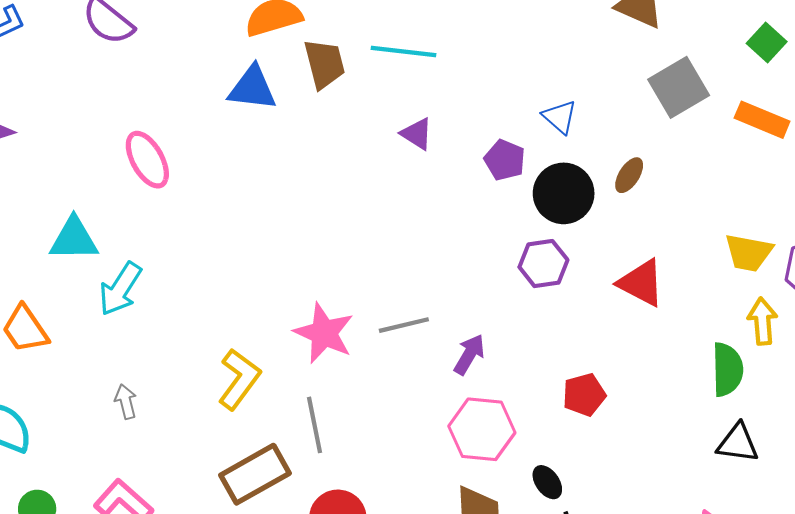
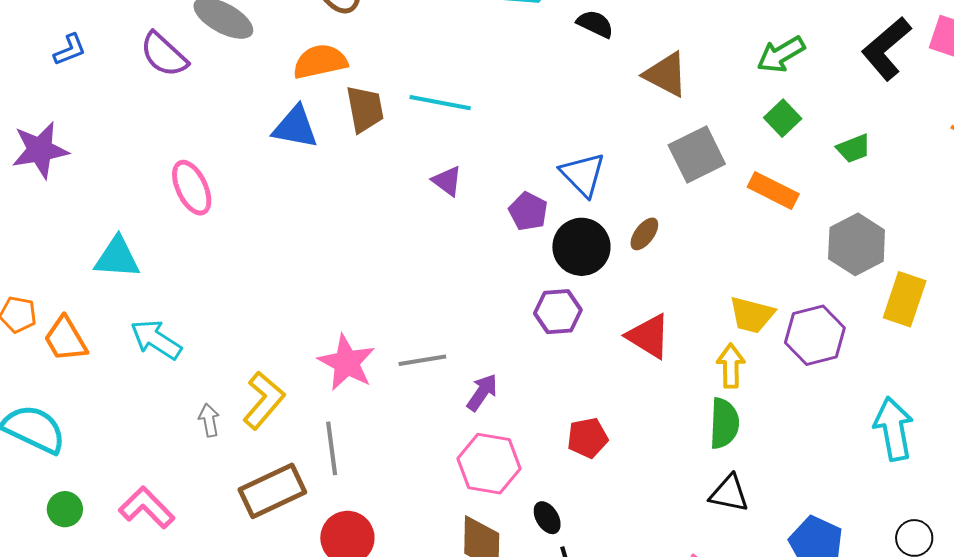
blue triangle: (560, 117) -> (583, 174), size x1.4
cyan arrow: (120, 289) -> (156, 340), moved, turned 86
yellow arrow: (762, 321) -> (731, 366), moved
gray arrow: (126, 402) -> (209, 420), moved

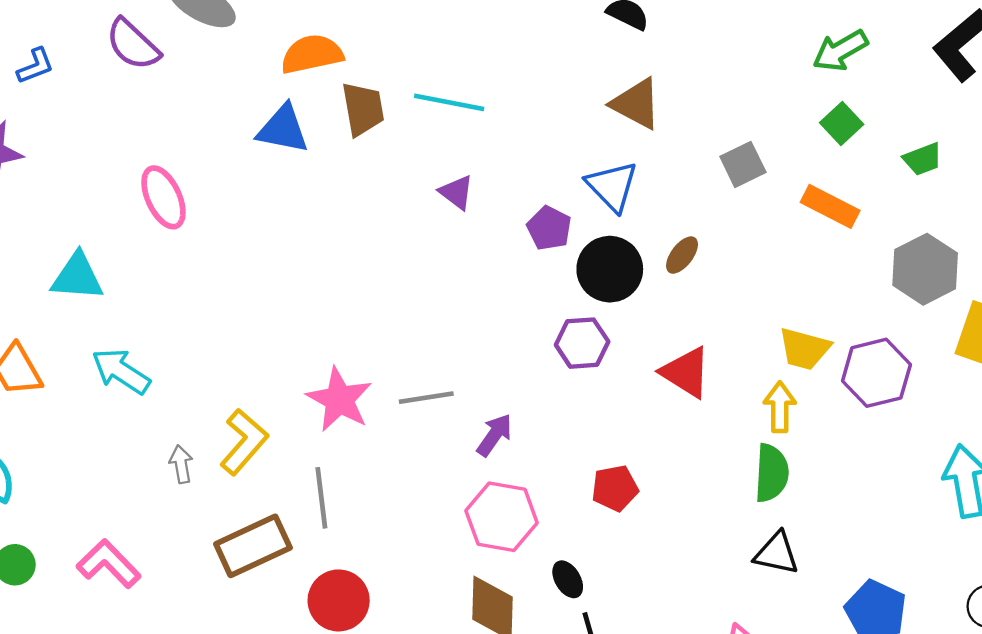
blue L-shape: (70, 50) -> (35, 66), moved
brown triangle: (666, 74) -> (636, 104), moved
gray square: (697, 154) -> (743, 164), size x0.7

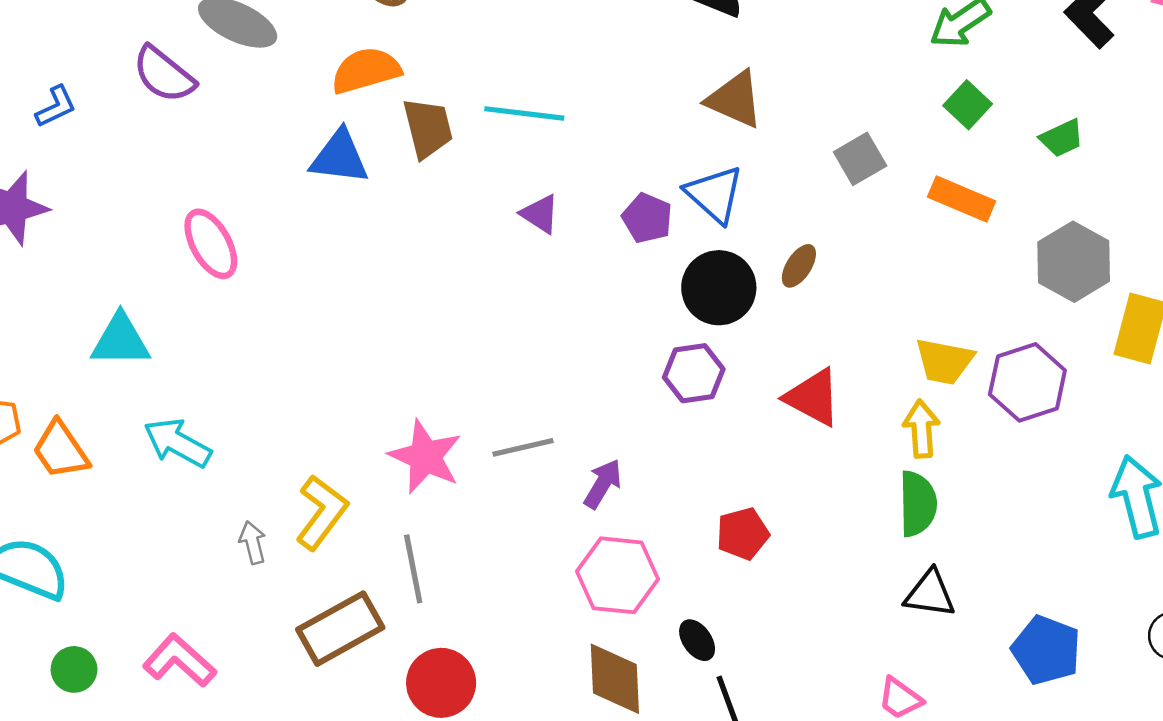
purple pentagon: (549, 228) -> (647, 218), moved

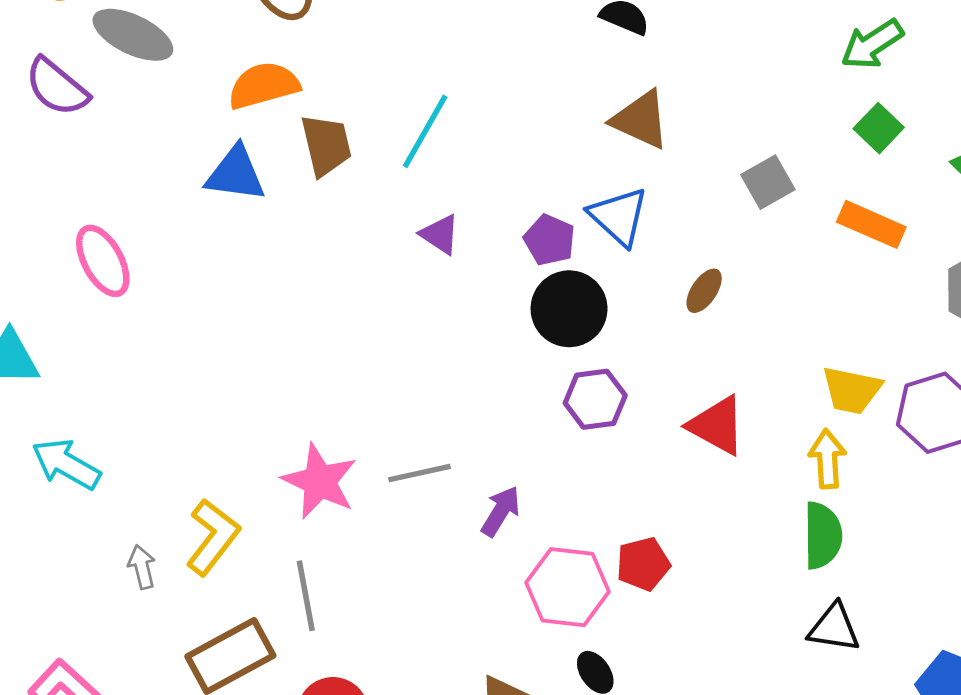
cyan line: (524, 113) -> (425, 131), turned -68
black circle: (719, 288) -> (569, 309), moved
pink hexagon: (617, 575) -> (567, 587), moved

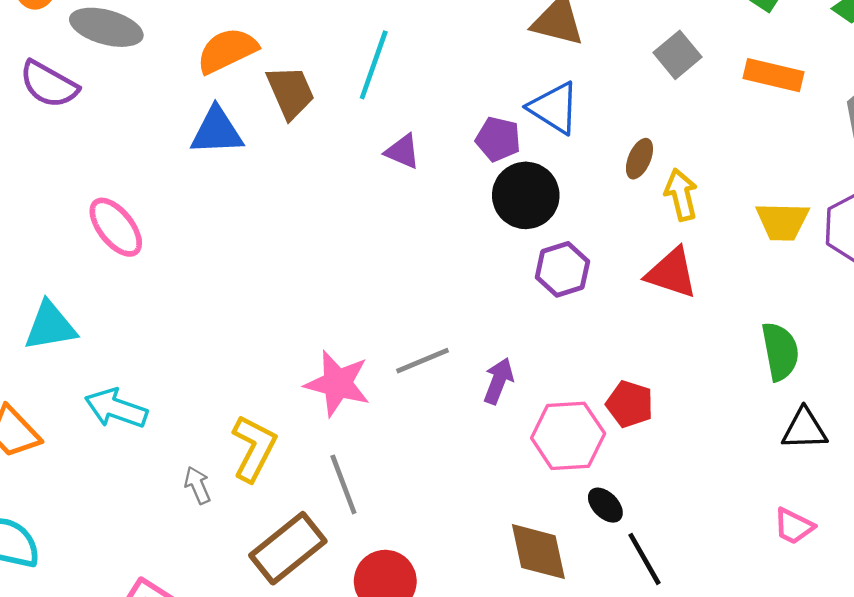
yellow arrow: (827, 459) -> (681, 195), moved
red pentagon: (643, 564) -> (630, 404), turned -30

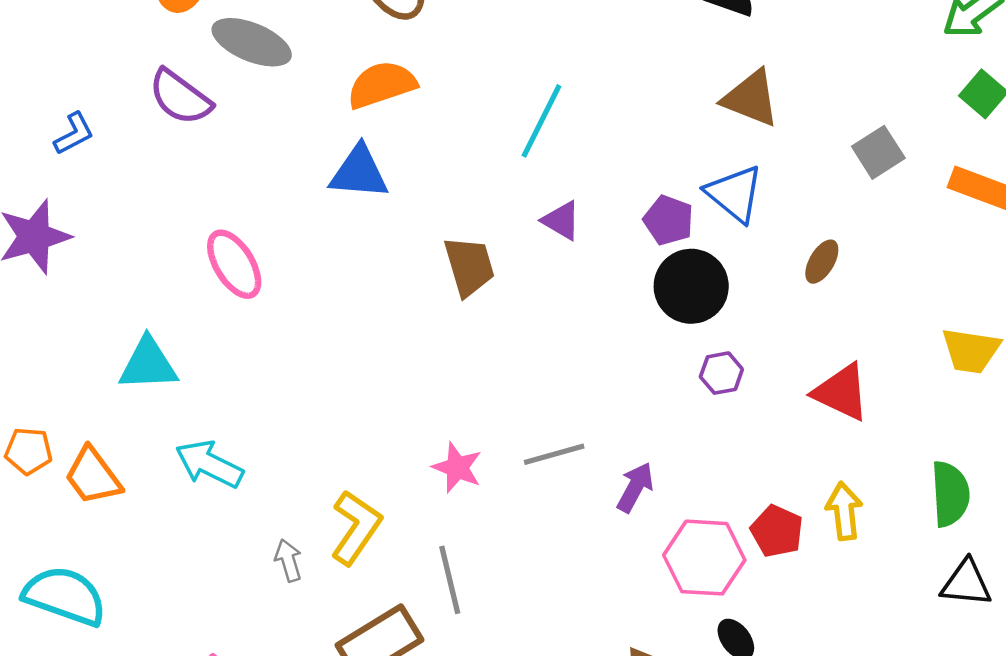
brown trapezoid: (290, 92) -> (469, 266), moved
yellow arrow: (681, 195) -> (844, 511), moved
purple hexagon: (562, 269) -> (721, 373), size x0.7
pink star: (337, 383) -> (457, 468), size x0.7

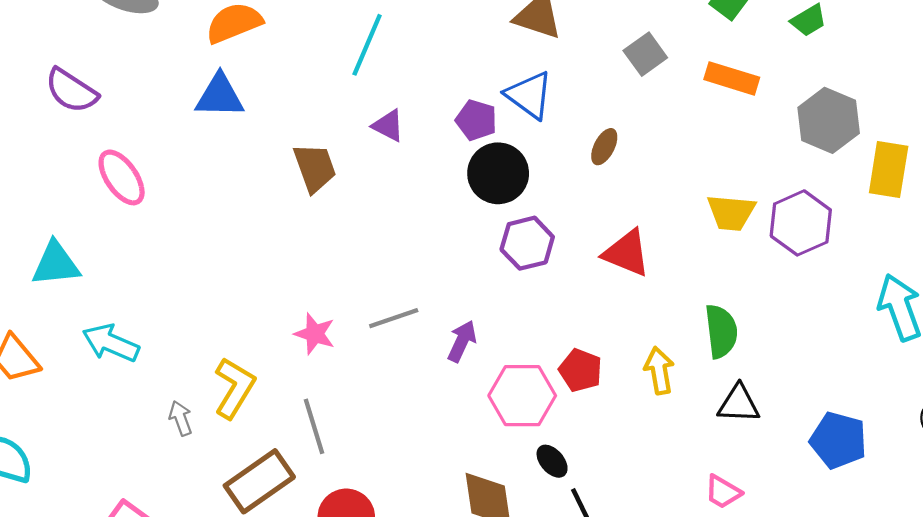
purple semicircle: (180, 97) -> (71, 91), moved
purple hexagon: (721, 373) -> (527, 243), size x1.5
yellow arrow: (844, 511) -> (659, 371), moved

